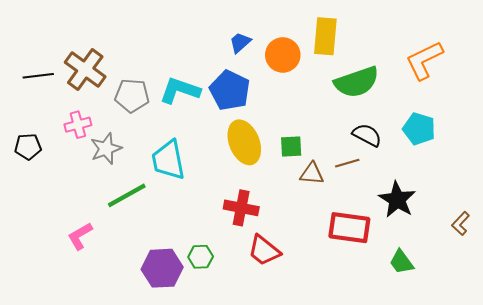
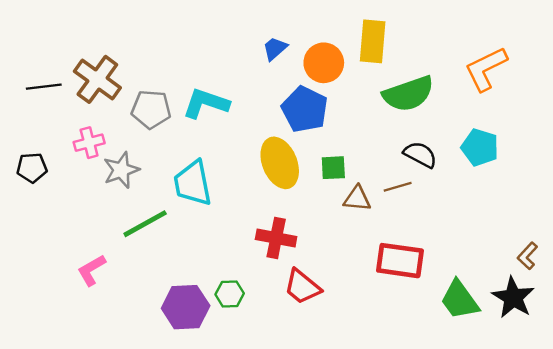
blue pentagon: (230, 90) -> (305, 109), moved
black star: (397, 200) -> (513, 298), moved
green trapezoid: (401, 262) -> (460, 300), size x1.4

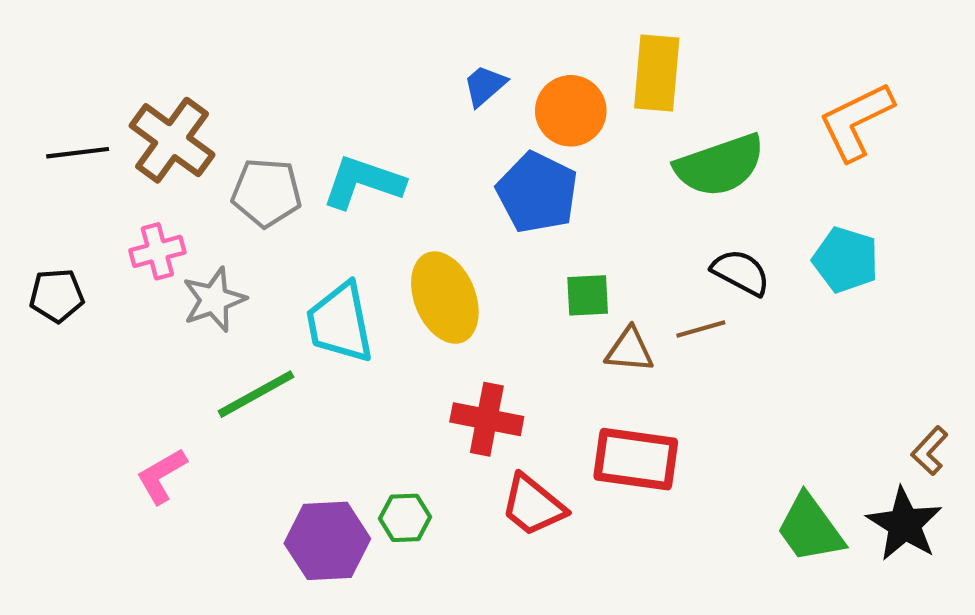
yellow ellipse: (280, 163) -> (445, 298), moved
red rectangle: (400, 261) -> (636, 459), moved

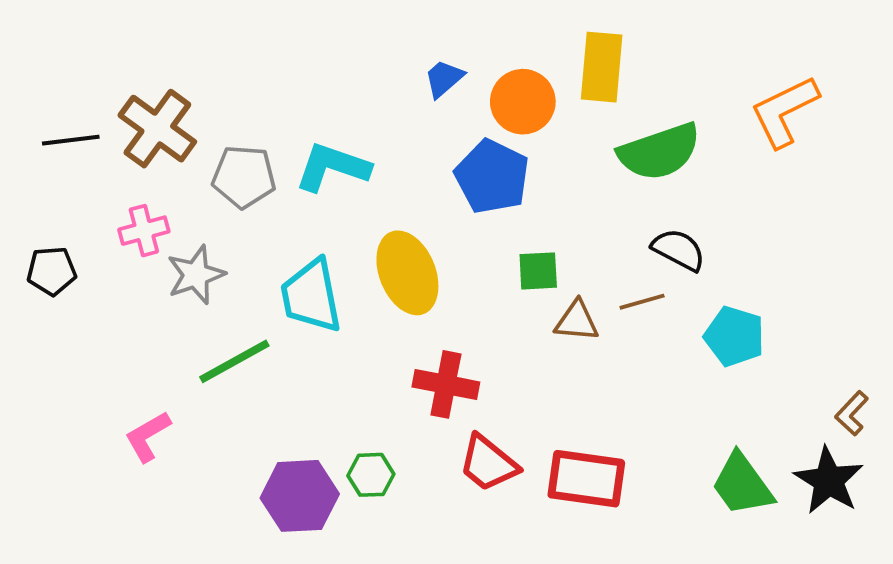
cyan pentagon: (846, 260) -> (734, 336), moved
red rectangle: (636, 459) -> (586, 479), moved

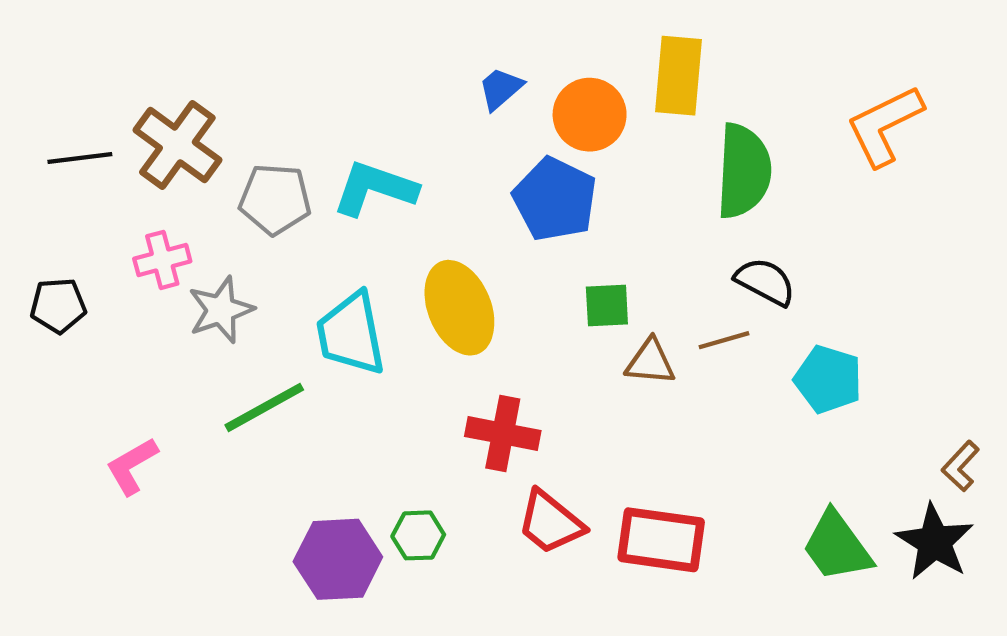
green semicircle: (659, 152) -> (744, 171), turned -68
pink L-shape: (148, 436) -> (132, 466), moved

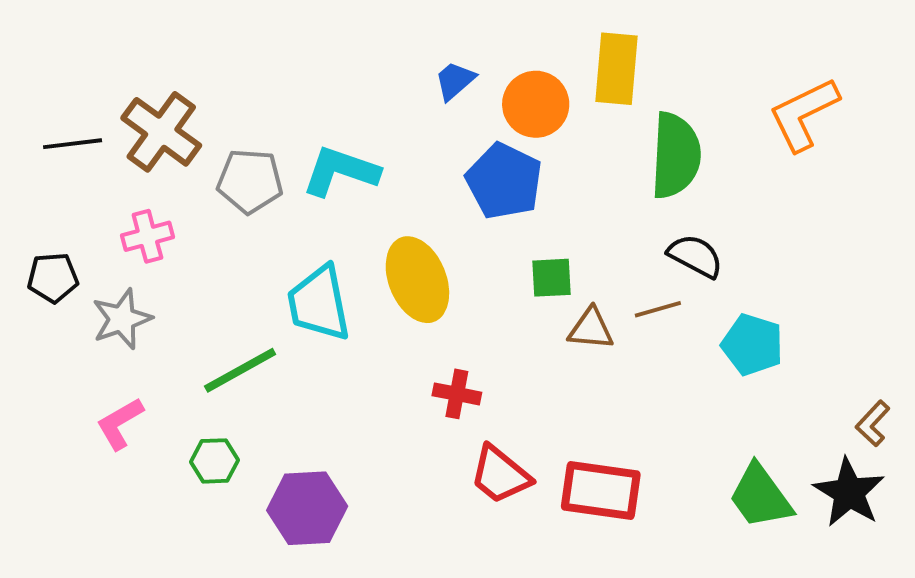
gray star: (221, 310) -> (122, 319), moved
red cross: (503, 434) -> (457, 394), size x0.7
green hexagon: (418, 535) -> (214, 461), moved

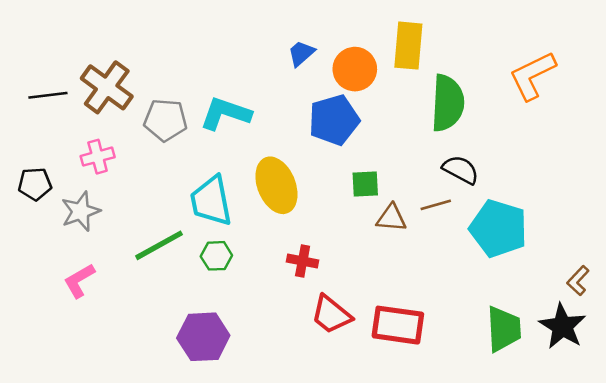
blue pentagon: (504, 181) -> (334, 120), turned 30
cyan pentagon: (752, 345) -> (498, 228), size x1.4
green hexagon: (214, 461) -> (216, 256), moved
green trapezoid: (760, 496) -> (504, 329), turned -147

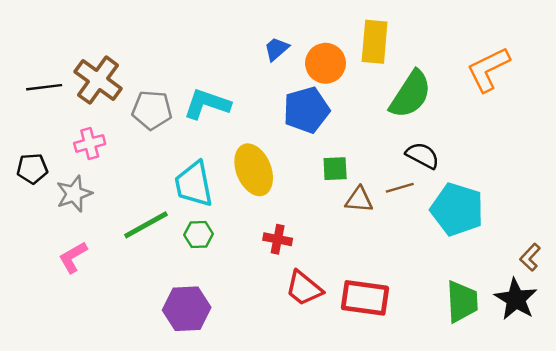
green semicircle: (448, 103) -> (411, 94), turned 30

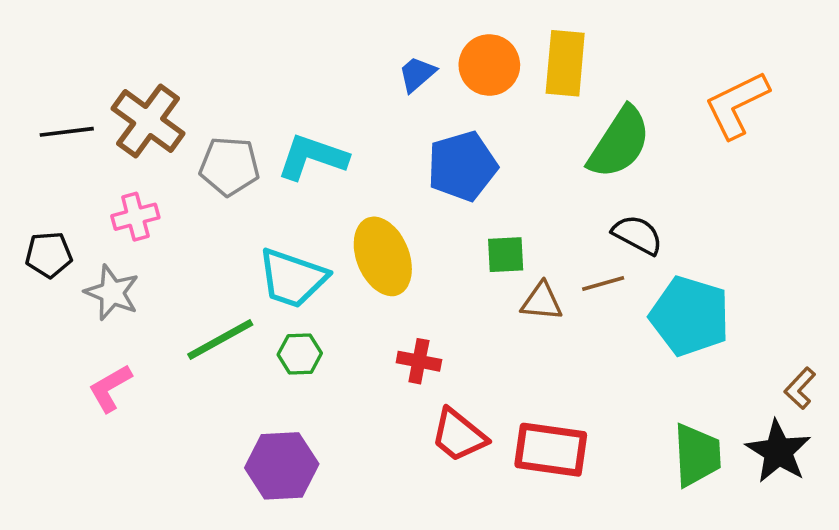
orange circle: (326, 63) -> (489, 65), moved
cyan trapezoid: (194, 184) -> (293, 278), turned -60
gray star: (74, 194) -> (112, 293), turned -30

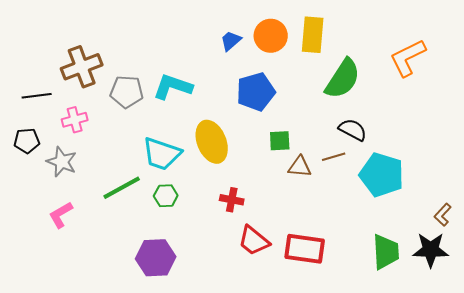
brown cross: (148, 121) -> (82, 67), turned 33
black line: (67, 132) -> (37, 96), moved
black star: (778, 451) -> (431, 250), turned -30

